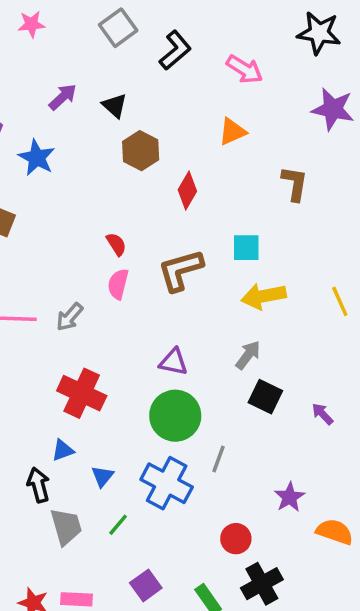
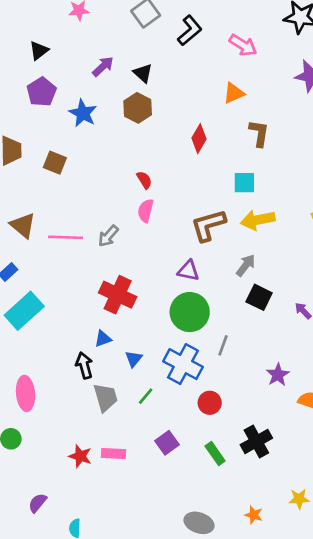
brown hexagon: (141, 151) -> (138, 108), moved
brown L-shape: (295, 184) -> (259, 133), moved
brown L-shape: (180, 270) -> (208, 225), moved
red circle: (236, 539) -> (210, 403), moved

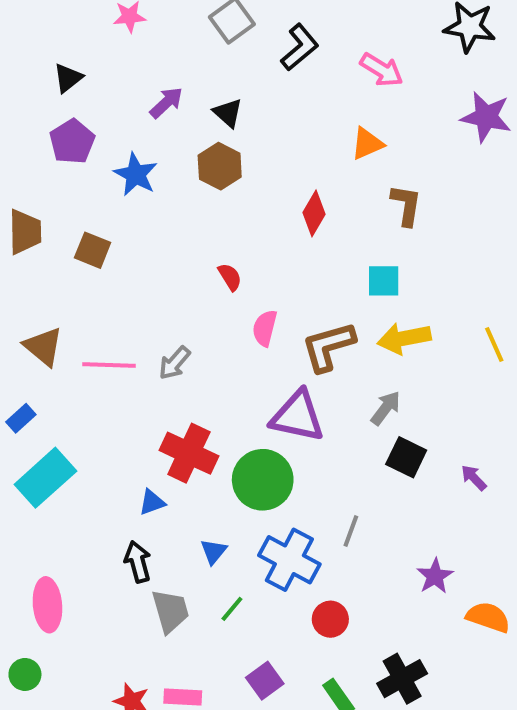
pink semicircle: (146, 211) -> (265, 328), moved
purple triangle: (188, 271) -> (298, 416), size x1.6
green circle: (190, 312) -> (263, 480), moved
blue triangle: (103, 339) -> (152, 502), moved

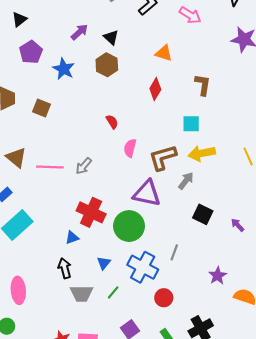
black triangle: (68, 78) -> (19, 19), moved
orange triangle: (367, 144) -> (164, 53), moved, turned 42
gray arrow: (386, 408) -> (186, 181), moved
gray trapezoid: (170, 611) -> (82, 294), turned 105

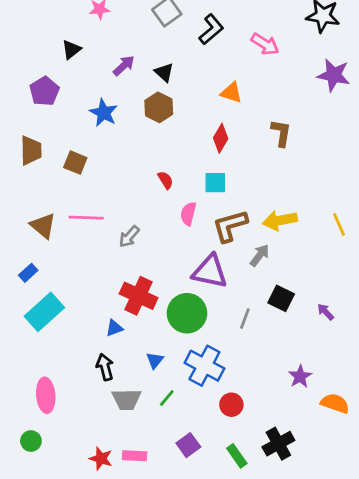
black triangle: (19, 19) -> (71, 50), moved
purple pentagon: (31, 52) -> (44, 91), moved
cyan square: (191, 124) -> (215, 183), moved
pink line: (50, 167) -> (86, 218), moved
gray line: (174, 252) -> (245, 319), moved

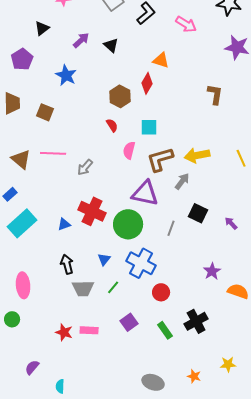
brown hexagon: (159, 107) -> (120, 96), moved
brown L-shape: (281, 133) -> (215, 94), moved
red diamond: (221, 138) -> (147, 83), moved
blue triangle: (114, 328) -> (64, 224), moved

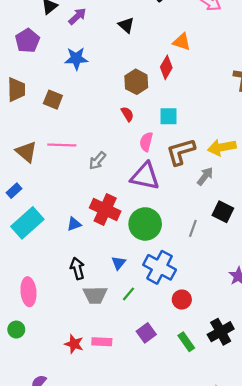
purple arrow: (81, 40) -> (77, 16), moved
blue star: (66, 75) -> (76, 58), turned -30
purple triangle: (145, 193) -> (145, 176), moved

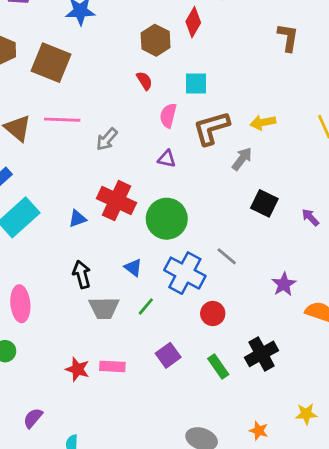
brown square: (53, 100) -> (51, 63), size x1.6
yellow arrow: (222, 147) -> (263, 123), size x0.7
purple triangle: (145, 176) -> (167, 159), size x0.5
gray line: (193, 228) -> (227, 256), moved, turned -70
blue triangle: (118, 263) -> (133, 267), turned -32

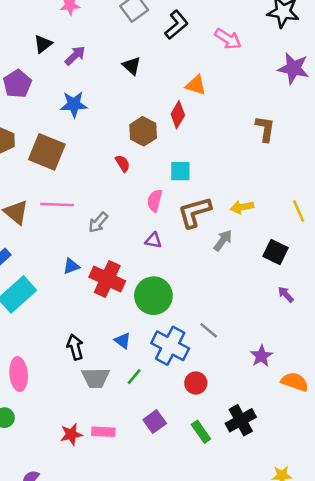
red semicircle: (144, 81) -> (123, 163), moved
black square: (264, 203) -> (275, 252), moved
blue triangle: (78, 219) -> (71, 266), moved
red star: (78, 369) -> (71, 434), turned -30

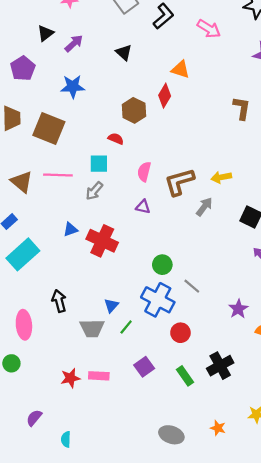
red semicircle: (123, 163) -> (116, 139), turned -35
cyan square: (180, 171) -> (99, 164), moved
green circle: (153, 296) -> (162, 265), moved, size x0.6
blue triangle: (123, 341) -> (111, 305), moved, turned 35
black arrow: (75, 347) -> (59, 301), moved

